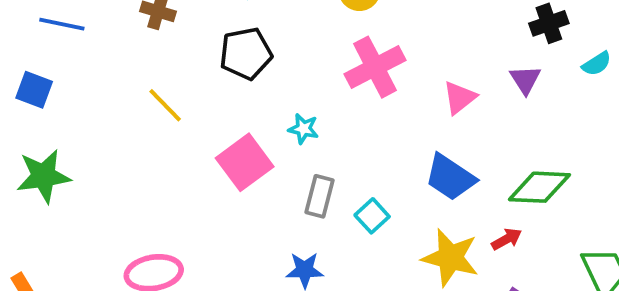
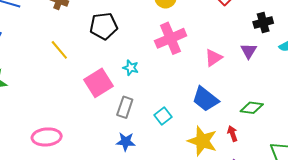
green diamond: (539, 187) -> (252, 108), size x0.7
gray rectangle: (319, 196) -> (125, 107), moved
red arrow: (507, 239) -> (232, 134), turned -84

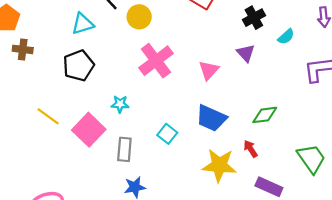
yellow line: (59, 50) -> (48, 116), moved
cyan square: (163, 116) -> (167, 134), moved

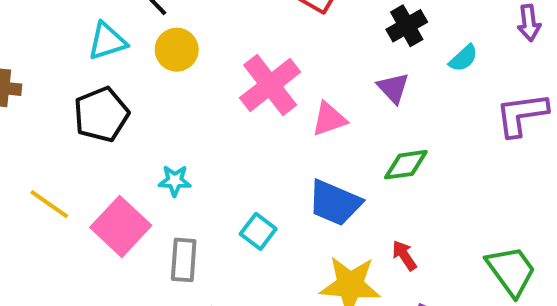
yellow circle: (139, 17) -> (177, 50), moved
pink cross: (156, 61) -> (270, 85), moved
pink triangle: (209, 70) -> (329, 119), turned 30
green diamond: (265, 115) -> (406, 165), moved

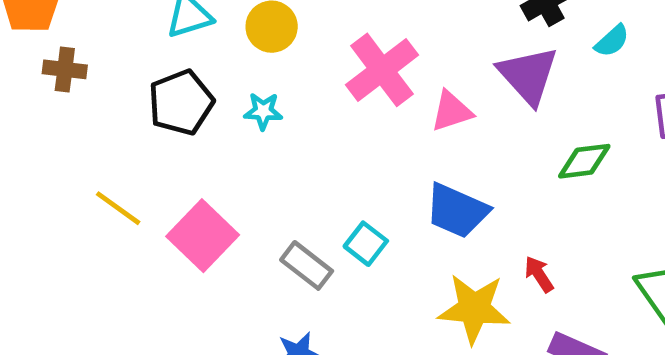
purple triangle: (393, 88) -> (528, 75), size x1.6
green diamond: (406, 165) -> (584, 161), moved
cyan star: (175, 181) -> (263, 111), moved
gray rectangle: (184, 260) -> (307, 265), moved, turned -57

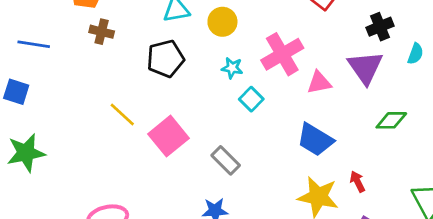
cyan semicircle: (612, 41) -> (415, 54), turned -35
cyan star: (263, 111) -> (232, 68), moved
cyan square: (366, 244) -> (251, 99), moved

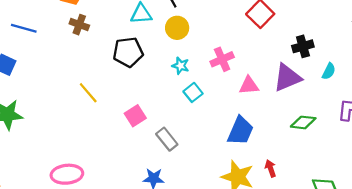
pink cross: (282, 54) -> (222, 59), size x0.7
purple triangle: (365, 67) -> (287, 78), turned 36
pink square: (168, 136) -> (135, 116), moved, size x0.7
blue trapezoid: (315, 140) -> (240, 131), turned -104

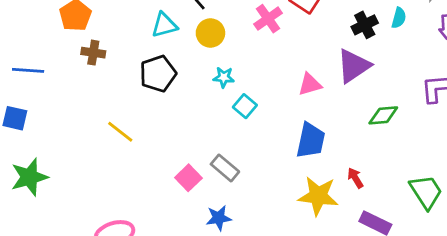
pink cross: (222, 59) -> (268, 19), moved
cyan semicircle: (329, 71) -> (399, 18), moved
pink square: (135, 116) -> (188, 178), moved

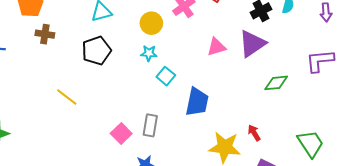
yellow circle: (210, 33) -> (151, 23), moved
pink triangle: (310, 84) -> (216, 47), moved
blue trapezoid: (311, 140) -> (197, 102), moved
gray rectangle: (225, 168) -> (150, 125), turned 60

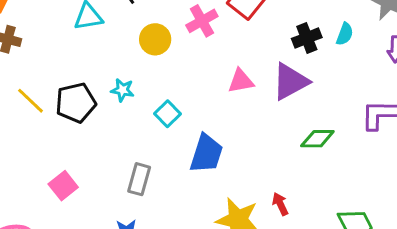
black pentagon: (96, 51) -> (76, 103), moved
cyan star: (149, 53) -> (123, 90), moved
yellow line: (67, 97) -> (31, 101), moved
pink square: (121, 133) -> (63, 186), moved

